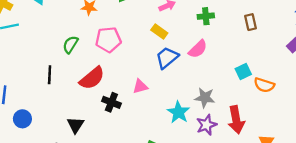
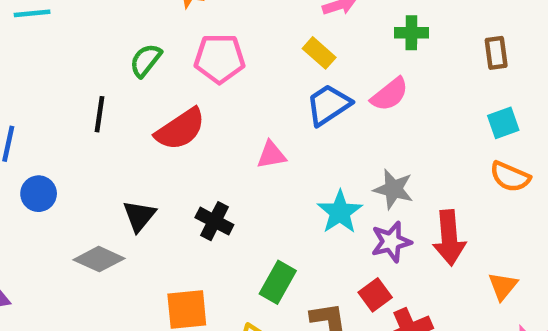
cyan square: (243, 71) -> (503, 123), moved
black cross: (111, 102) -> (214, 221), moved

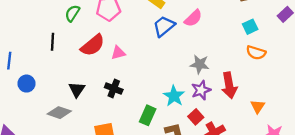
pink triangle: (271, 155) -> (118, 53), moved
cyan star: (340, 212) -> (174, 96), moved

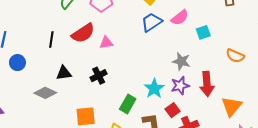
cyan square: (250, 27) -> (203, 32), moved
black line: (52, 42) -> (51, 39), moved
black cross: (114, 89) -> (99, 76), turned 35
black triangle: (77, 90) -> (64, 73), turned 42
orange triangle: (258, 106) -> (232, 106), size x1.5

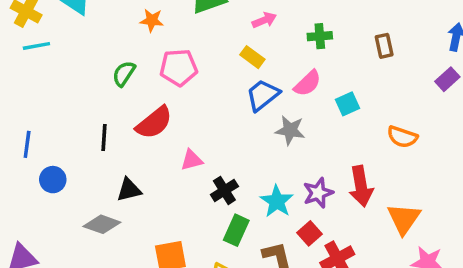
pink triangle: (106, 43) -> (192, 160), moved
gray star: (181, 61) -> (290, 130), moved
black cross: (99, 76) -> (224, 190), moved

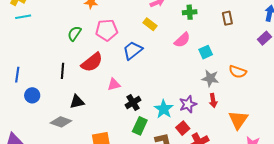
blue trapezoid: (263, 95) -> (133, 50), moved
gray star: (290, 130) -> (210, 78), moved
red arrow: (361, 186) -> (213, 101), size x0.6

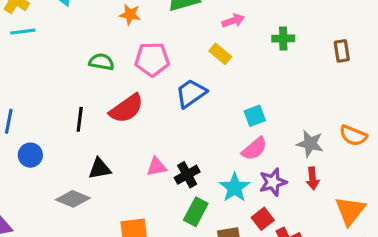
green semicircle: (74, 33) -> (101, 62), turned 63
pink semicircle: (182, 40) -> (254, 149), moved
cyan square: (206, 52) -> (255, 116), moved
pink triangle: (114, 84) -> (157, 167), moved

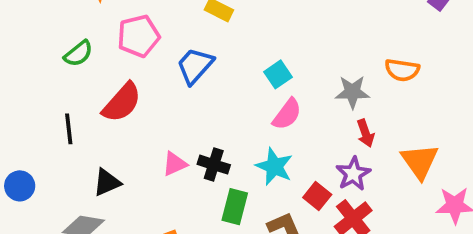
green semicircle: (101, 62) -> (78, 54), turned 145
black cross: (187, 175) -> (214, 165), turned -30
purple star: (273, 182) -> (353, 174), moved

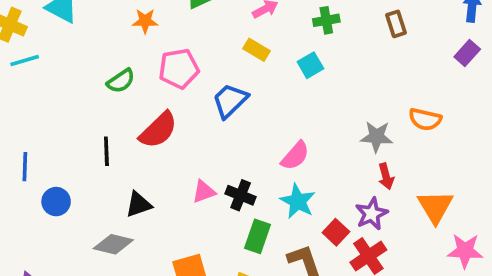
cyan square: (278, 74) -> (310, 65), moved
pink semicircle: (287, 114) -> (295, 156), moved

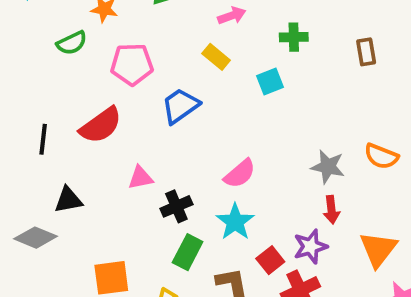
green semicircle: (121, 81) -> (72, 43), moved
pink triangle: (204, 192) -> (140, 178), moved
black cross: (241, 195) -> (176, 206), turned 36

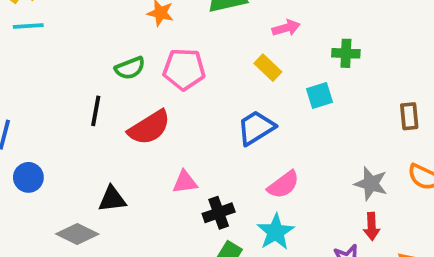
green semicircle: (72, 43) -> (130, 68), moved
brown rectangle: (366, 52) -> (409, 116), moved
blue trapezoid: (180, 106) -> (256, 128), moved
black line: (43, 139) -> (96, 111), moved

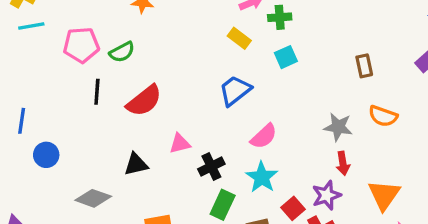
green cross: (346, 53) -> (280, 17), moved
pink pentagon: (184, 69) -> (81, 45), moved
black triangle: (112, 199) -> (136, 164), moved

